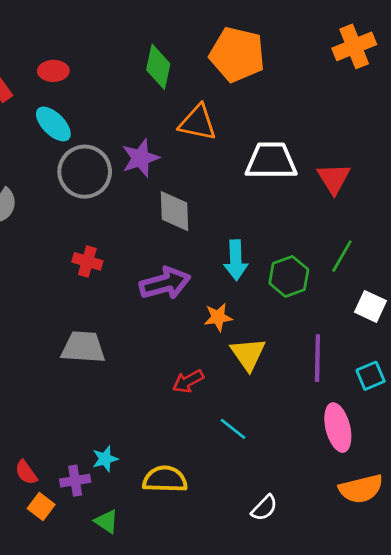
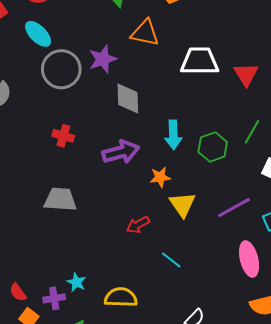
purple line: (317, 358) -> (234, 208), turned 60
cyan star: (105, 459) -> (76, 282), turned -30

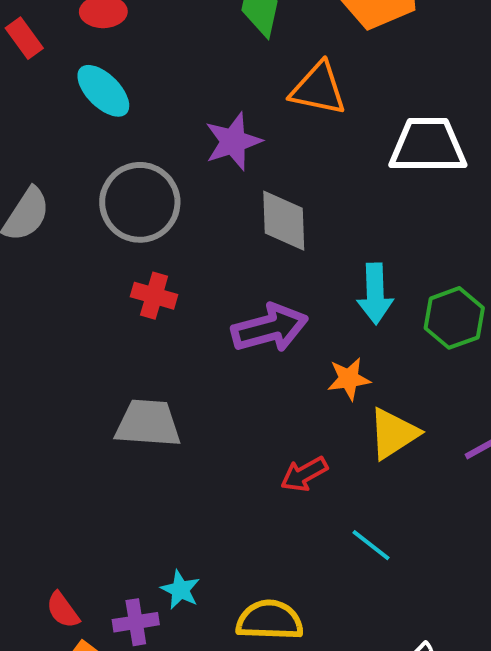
gray circle: (61, 69) -> (140, 202), moved
yellow triangle: (182, 204) -> (393, 434), turned 32

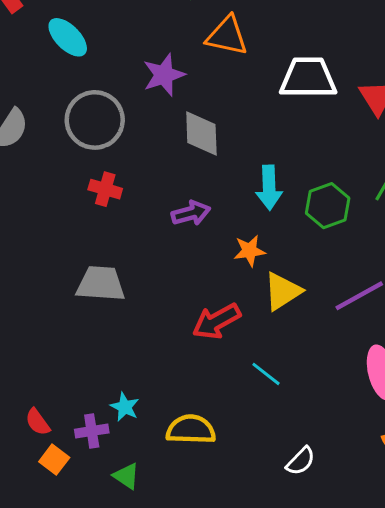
purple arrow: (270, 328) -> (191, 213), size x0.7
red arrow: (304, 474) -> (216, 321), size x1.4

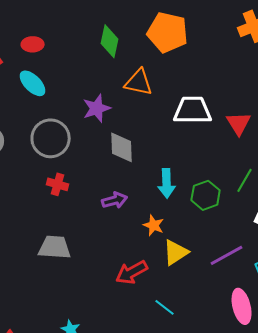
orange star: (249, 251) -> (154, 225), turned 30

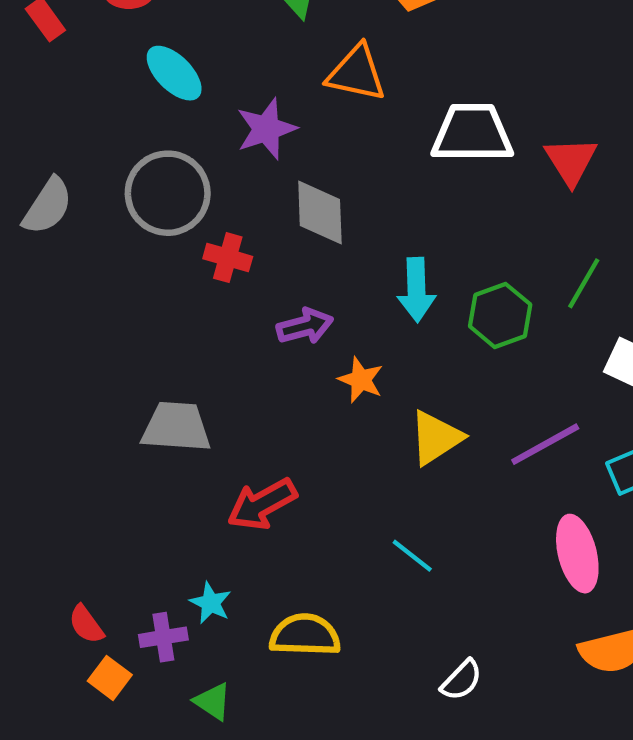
cyan ellipse: (33, 83) -> (174, 73), moved
red cross: (58, 184) -> (228, 258), moved
orange star: (154, 225) -> (361, 380), moved
red arrow: (132, 272) -> (262, 504), moved

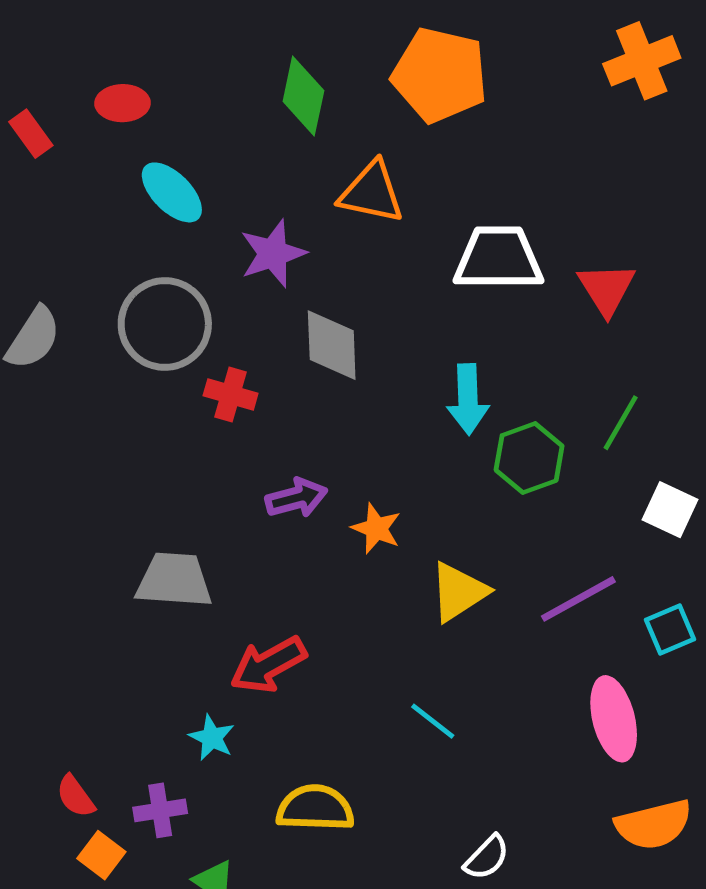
cyan arrow: (416, 290) -> (468, 399), moved
purple arrow: (305, 326) -> (296, 498), moved
cyan star: (211, 603) -> (212, 738), moved

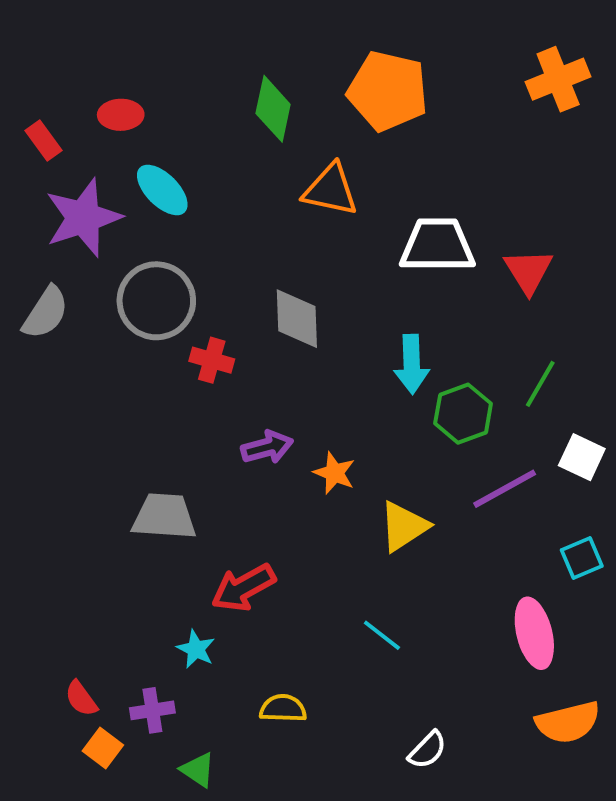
purple star: (273, 254) -> (83, 218), moved, size x1.4
purple line: (578, 599) -> (505, 489), moved
yellow semicircle: (315, 808) -> (283, 708), size x0.7

